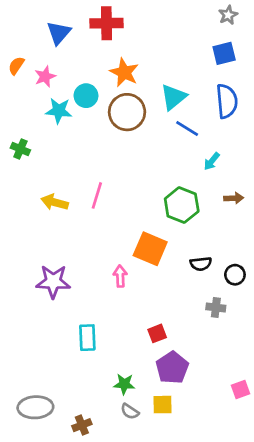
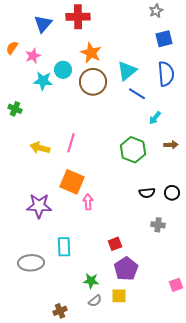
gray star: (228, 15) -> (156, 11), moved
orange square: (150, 249) -> (72, 182), moved
black circle: (235, 275) -> (172, 193), moved
gray ellipse: (35, 407) -> (31, 263), moved
gray semicircle: (130, 411) -> (95, 301), turned -72

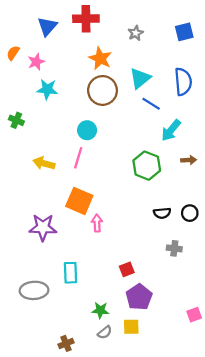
gray star: (156, 11) -> (136, 33), moved
blue square: (164, 39) -> (184, 32), moved
cyan circle: (63, 70) -> (87, 130), moved
cyan arrow: (155, 118) -> (171, 130), size x1.5

